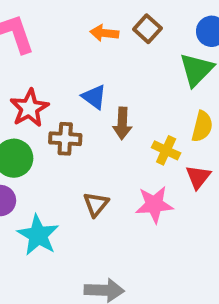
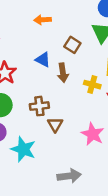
brown square: (147, 29) -> (72, 45), moved
brown cross: (65, 139) -> (39, 106), moved
pink star: (154, 204) -> (93, 134), moved, turned -30

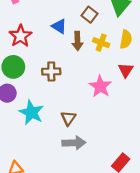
yellow cross: (92, 85) -> (101, 43), moved
brown triangle: (55, 125) -> (68, 118), moved
pink star: (93, 134) -> (100, 86), moved

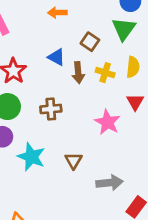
gray arrow: (74, 143) -> (109, 183), moved

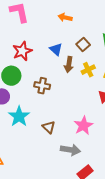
yellow cross: (105, 73) -> (88, 70), turned 32
pink star: (107, 122) -> (83, 126), moved
brown triangle: (74, 161) -> (49, 127), turned -32

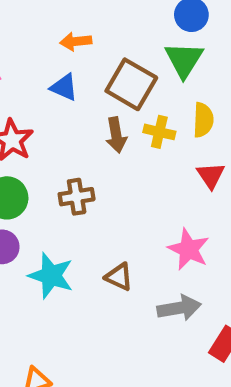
brown square: (83, 45) -> (131, 84), size x1.6
blue triangle: (56, 49) -> (64, 87), moved
yellow cross: (88, 70) -> (159, 132), turned -32

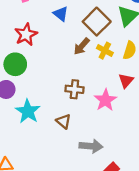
brown arrow: (116, 135) -> (82, 46), turned 36
brown cross: (77, 197) -> (74, 89), moved
pink star: (189, 249) -> (105, 100), moved

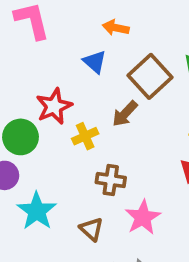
red star: (26, 34) -> (54, 106), moved
yellow cross: (105, 51) -> (85, 136), moved, turned 35
pink star: (105, 100) -> (143, 217), moved

